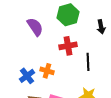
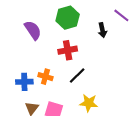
black line: (88, 62) -> (77, 76), moved, turned 48
blue cross: (27, 76) -> (24, 82), turned 35

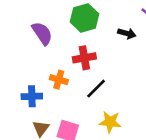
black arrow: (102, 30) -> (127, 33), turned -64
orange cross: (45, 77) -> (59, 80), moved

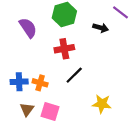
orange cross: (59, 80) -> (40, 83), moved
yellow star: (110, 122) -> (102, 104), moved

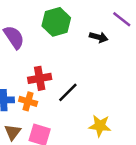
red cross: (64, 49) -> (40, 78), moved

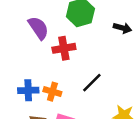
red cross: (40, 78) -> (64, 48), moved

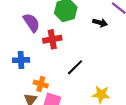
blue cross: (28, 90) -> (21, 60), moved
orange cross: (52, 92) -> (41, 84), moved

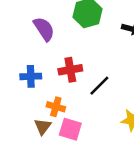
red cross: (52, 39) -> (70, 70), moved

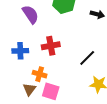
black line: (99, 86) -> (87, 58), moved

